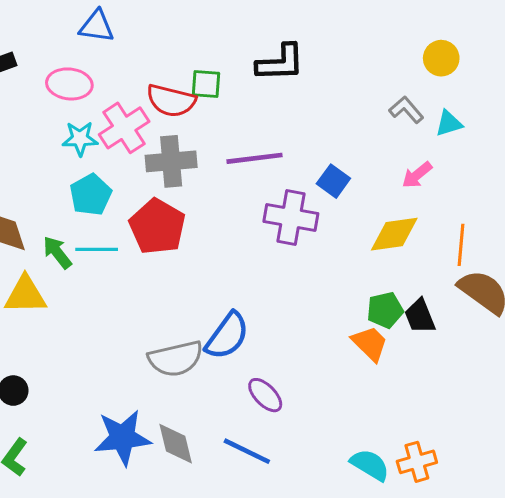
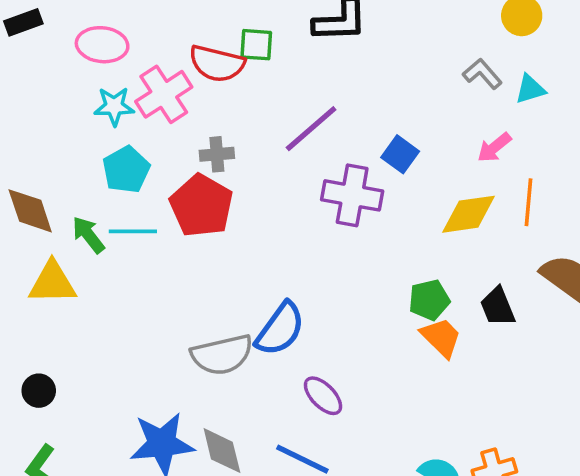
purple line: (255, 158) -> (311, 129), turned -34
gray cross: (171, 161) -> (217, 154), moved, size x0.6
orange line: (461, 245) -> (529, 202), moved
green pentagon: (385, 310) -> (429, 300), moved

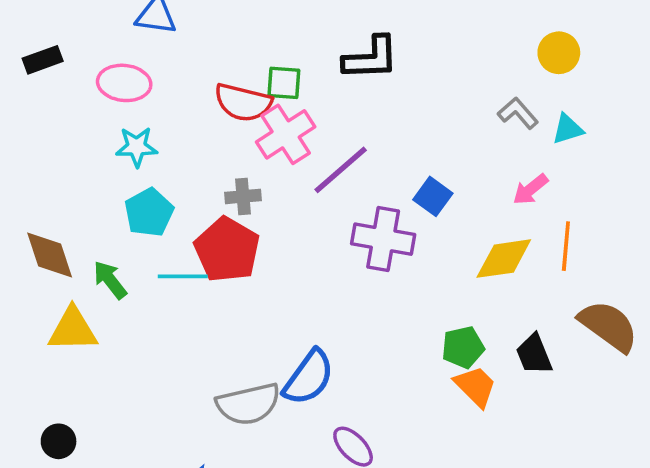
pink cross: (164, 94) -> (286, 134), moved
cyan line: (133, 231) -> (183, 276), moved

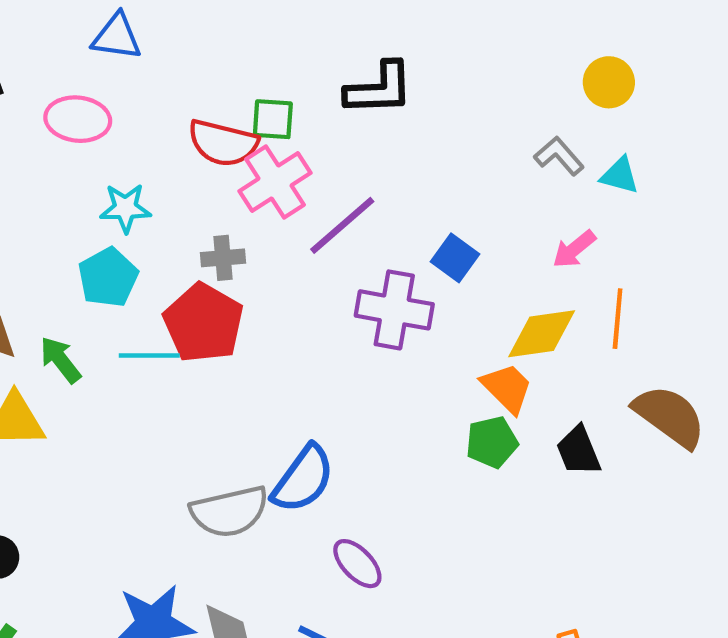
cyan triangle: (568, 129) -> (620, 176), turned 32
cyan star: (137, 147) -> (125, 208), moved
orange trapezoid: (475, 386) -> (507, 388), moved

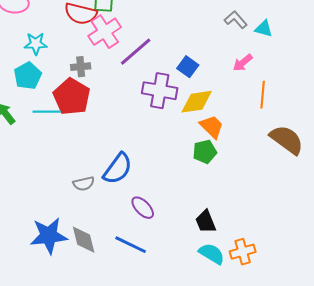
yellow diamond: (542, 334) -> (197, 102), moved
black trapezoid: (579, 451) -> (206, 222), moved
gray semicircle: (229, 512) -> (84, 184), size x0.6

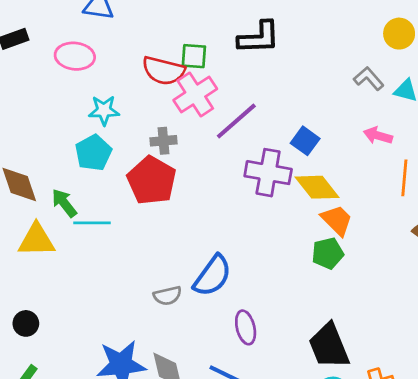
pink arrow: (243, 63) -> (378, 136), turned 55
yellow diamond: (197, 102) -> (317, 187), turned 60
cyan line: (47, 112) -> (92, 223), moved
purple ellipse: (143, 208) -> (246, 327), turned 30
black trapezoid: (206, 222) -> (329, 346), size x1.5

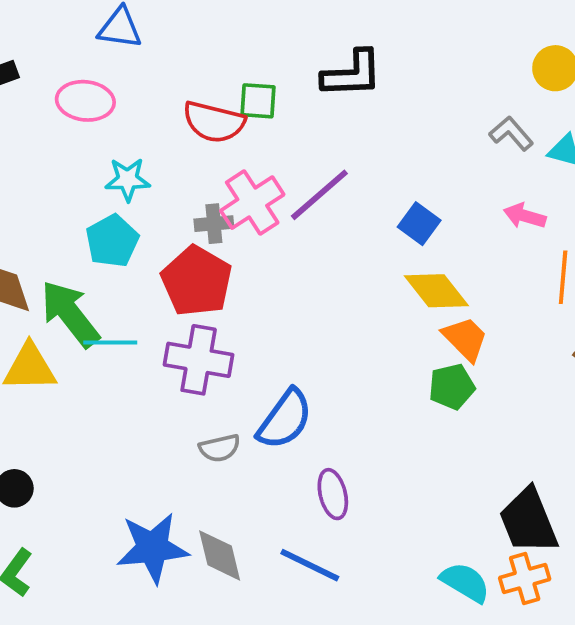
pink cross: (195, 94) -> (252, 203), moved
purple cross: (268, 173) -> (199, 360), moved
green arrow: (64, 203) -> (70, 314), size x1.6
black trapezoid: (329, 346) -> (528, 521), moved

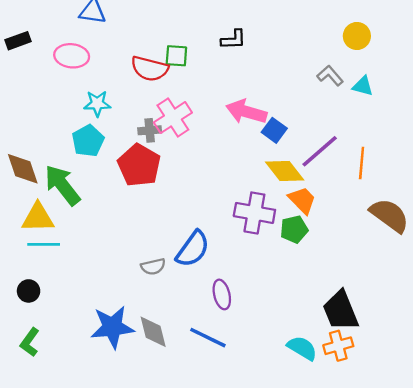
black L-shape: (352, 74) -> (233, 39), size x0.7
purple line: (319, 195) -> (320, 151), moved
pink arrow: (525, 216) -> (246, 112), moved, size x1.6
cyan line: (110, 343) -> (44, 244), moved
purple cross: (199, 360) -> (254, 213), moved

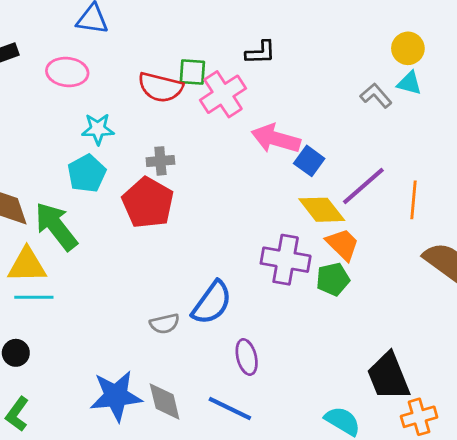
cyan triangle: (363, 86) -> (409, 83), moved
pink cross: (173, 118) -> (223, 94), moved
orange cross: (338, 346) -> (419, 417), moved

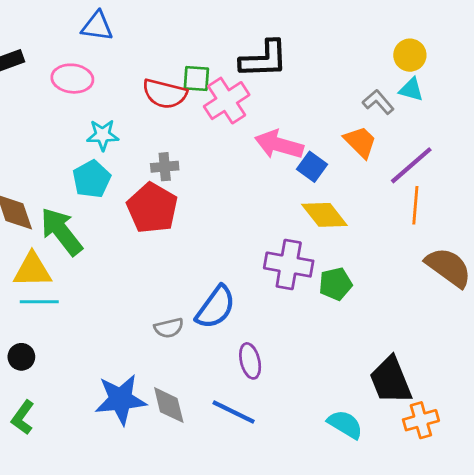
black L-shape: (261, 53) -> (264, 59), size x1.6
purple line: (363, 186) -> (411, 165), moved
orange trapezoid: (343, 244) -> (360, 142), moved

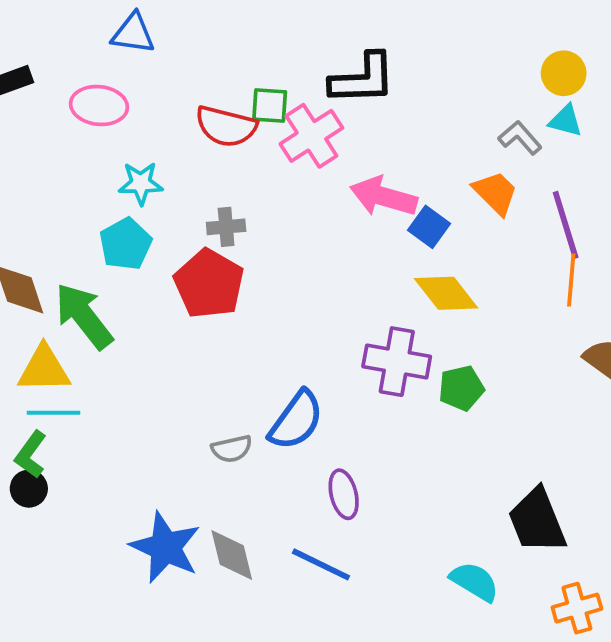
purple line: (411, 165) -> (566, 225), turned -66
blue star: (121, 400) -> (165, 547), turned 30
green L-shape: (23, 417) -> (31, 454), moved
orange cross: (421, 420) -> (577, 608), moved

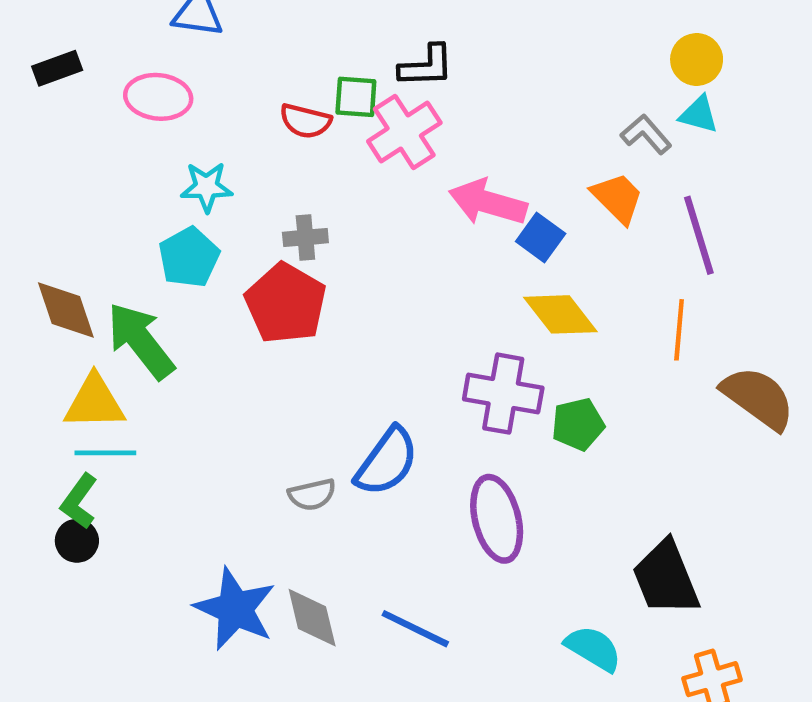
black L-shape: (363, 79) -> (426, 66), moved, size x0.7
red semicircle: (226, 126) -> (305, 121), size x0.7
orange line: (571, 280) -> (679, 330), moved
purple ellipse: (344, 494) -> (497, 519), moved, size x1.5

